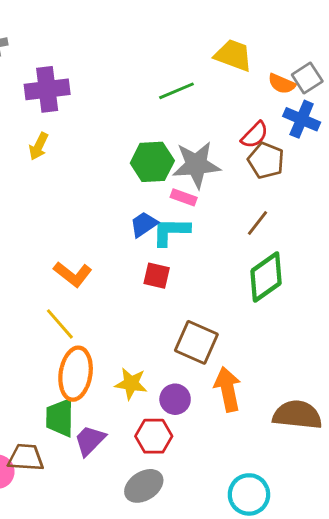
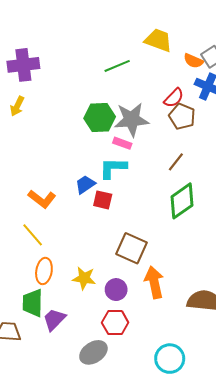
blue trapezoid: (144, 224) -> (85, 184), moved
orange ellipse: (76, 374) -> (44, 271), size x0.7
red hexagon: (154, 436) -> (115, 323), moved

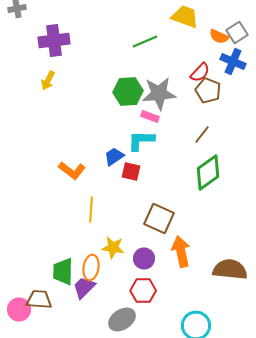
yellow line: (33, 235) -> (91, 210), moved, turned 45
orange ellipse: (44, 271) -> (91, 268), moved

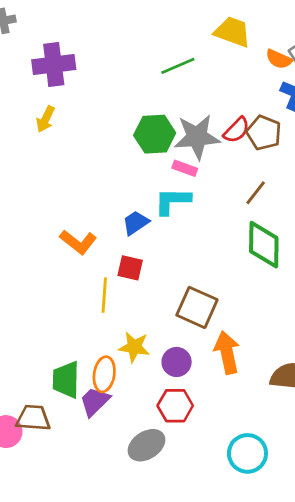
red semicircle: (200, 72) -> (237, 130), moved
red square: (131, 172) -> (130, 268), moved
green diamond: (208, 172) -> (264, 245), turned -54

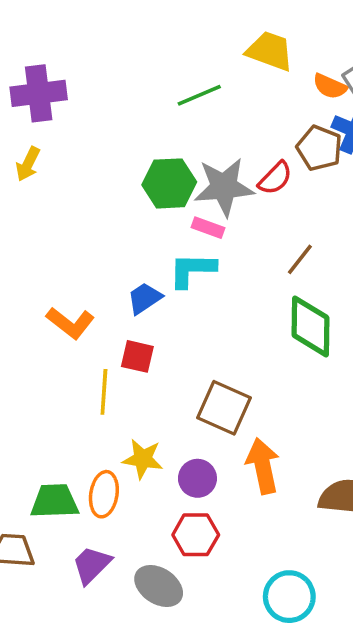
brown pentagon: (264, 133) -> (319, 148), moved
green trapezoid: (66, 380) -> (54, 501), turned 87
purple trapezoid: (95, 402) -> (92, 565), moved
gray ellipse: (146, 445) -> (159, 586), turned 66

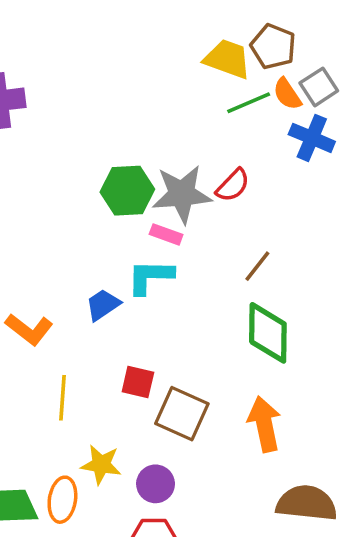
orange semicircle: (330, 86) -> (287, 94), turned 32
green line: (199, 95) -> (249, 103), moved
brown pentagon: (319, 148) -> (273, 47), moved
red square: (137, 356) -> (138, 382), moved
orange arrow: (263, 466) -> (264, 424), moved

